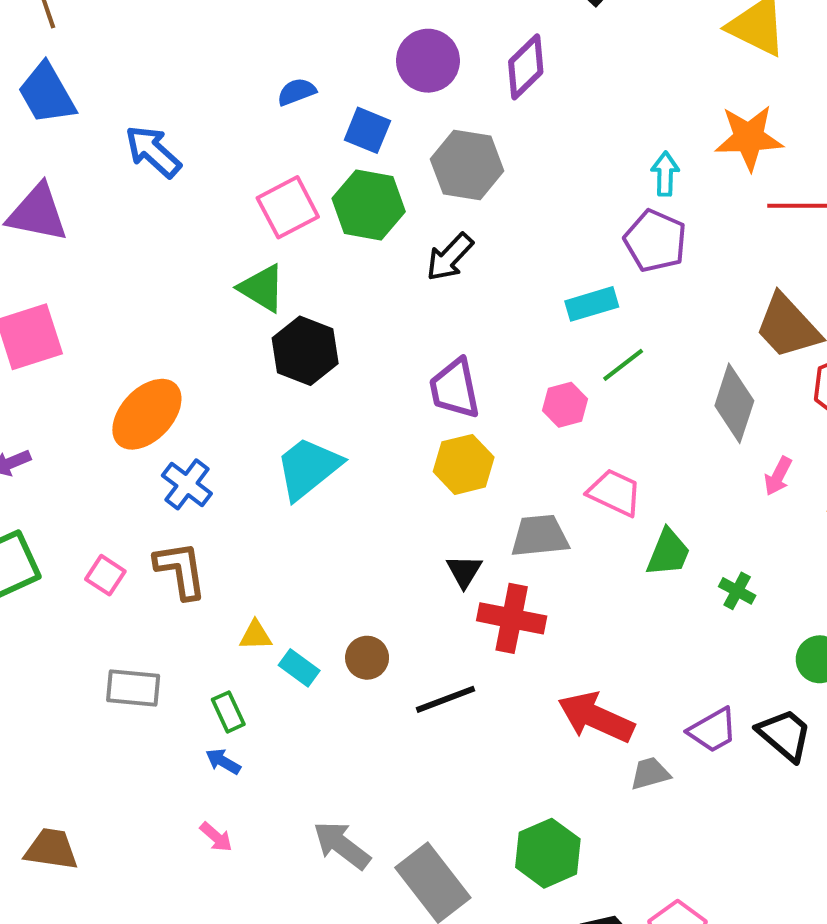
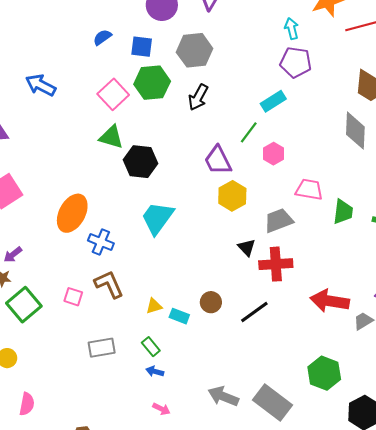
green line: (623, 365) -> (249, 132), moved

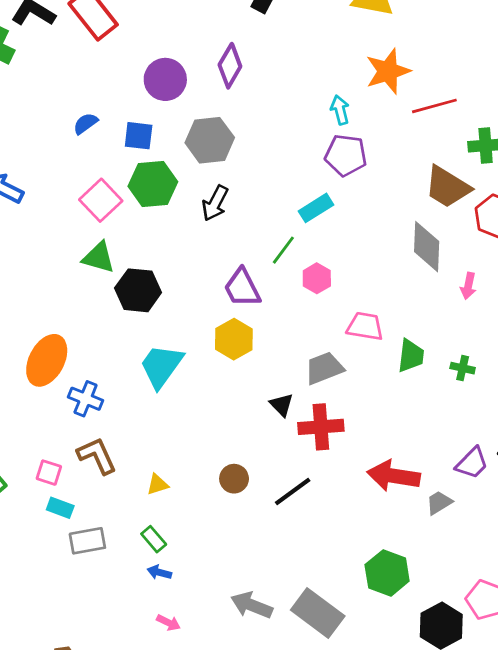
yellow hexagon: (232, 196) -> (234, 339), moved
cyan rectangle: (179, 316) -> (60, 508), moved

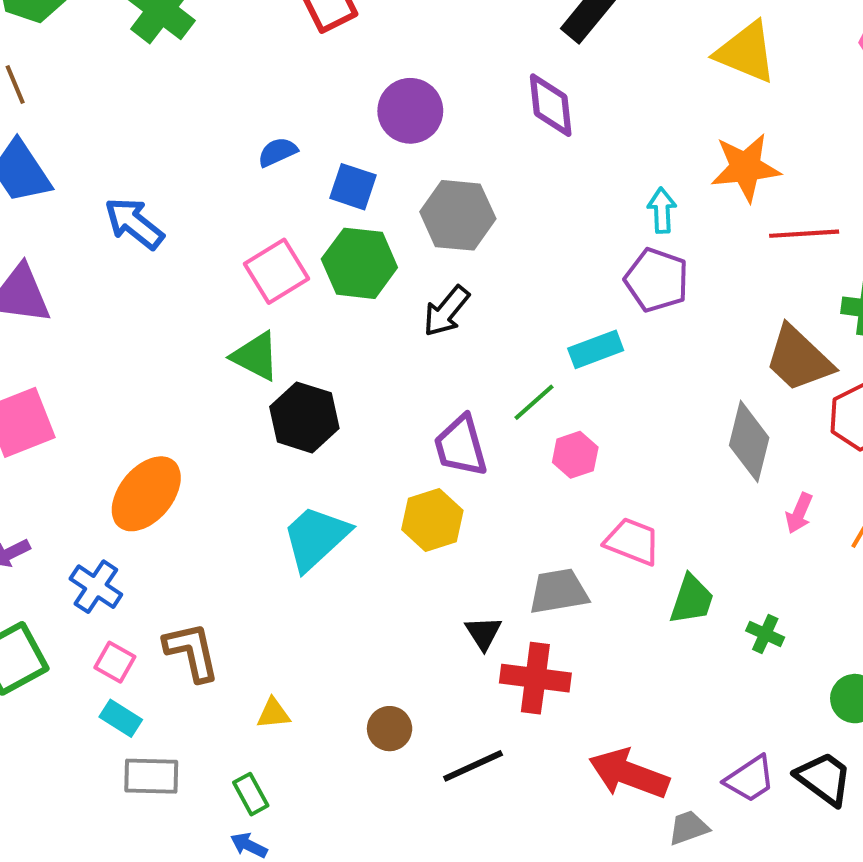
purple diamond: (230, 66) -> (551, 105), moved, turned -48
blue cross: (86, 399) -> (96, 587), moved

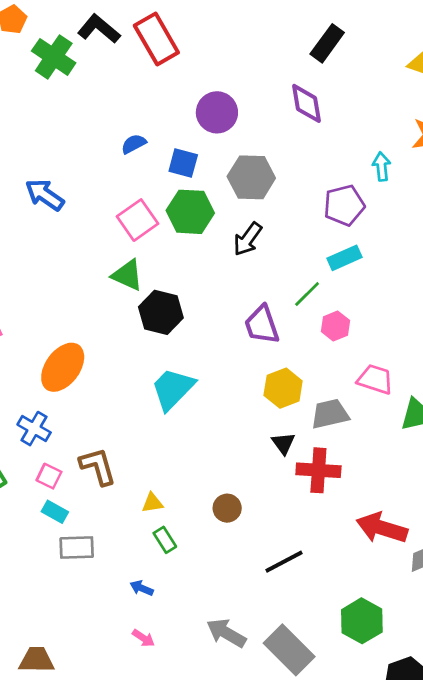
purple pentagon: (657, 280) -> (344, 205), moved, turned -30
yellow hexagon: (432, 520) -> (283, 388), moved
black line: (473, 766) -> (284, 562), moved
green rectangle: (251, 794) -> (165, 540), moved

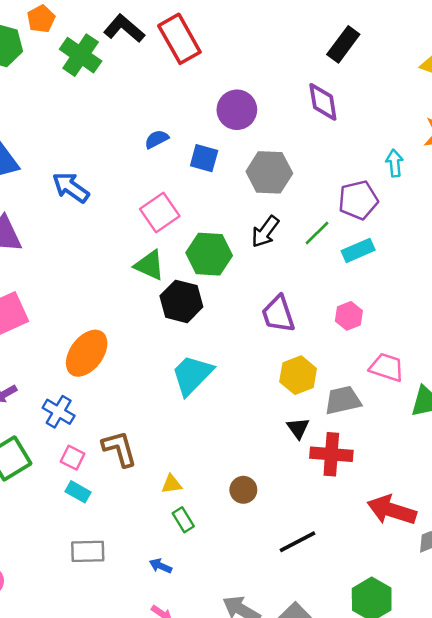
green hexagon: (190, 212) -> (209, 254), moved
green line: (307, 294) -> (317, 233), moved
gray rectangle: (77, 548) -> (88, 551), moved

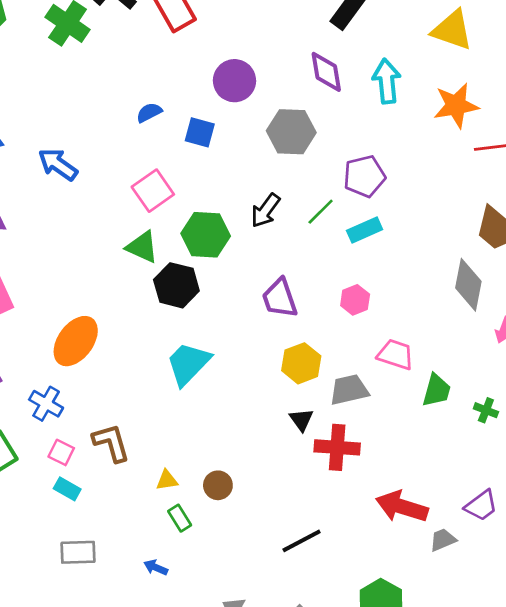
cyan arrow: (395, 163) -> (387, 81), moved, size x1.5
gray hexagon: (269, 172) -> (291, 132), moved
brown circle: (243, 490) -> (218, 485), moved

